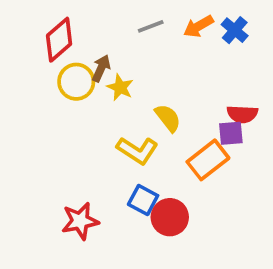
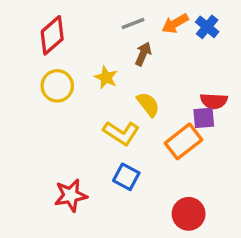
brown arrow: (101, 68) -> (143, 54), moved
yellow circle: (76, 82) -> (57, 86), moved
red circle: (170, 217) -> (189, 214), moved

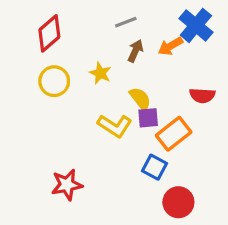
orange arrow: (175, 24) -> (170, 46), moved
blue cross: (207, 27) -> (196, 25), size x1.5
purple square: (204, 118) -> (148, 118), moved
blue square: (126, 177) -> (155, 167), moved

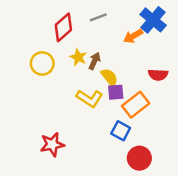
red diamond: (49, 33) -> (63, 27), moved
brown arrow: (135, 51) -> (95, 61), moved

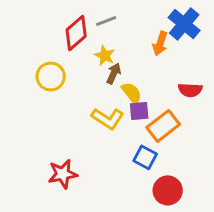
gray line: (98, 17) -> (106, 21), moved
orange arrow: (133, 36) -> (160, 43), turned -42
yellow star: (78, 57) -> (105, 55), moved

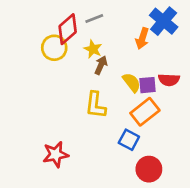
yellow circle: (51, 76) -> (54, 48), moved
yellow semicircle: (132, 93) -> (132, 82), moved
purple square: (139, 111) -> (148, 85), moved
yellow L-shape: (108, 118) -> (96, 105), turned 64

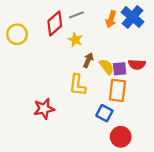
orange arrow: (142, 38) -> (111, 19), moved
yellow circle: (54, 48) -> (17, 34), moved
brown arrow: (101, 65) -> (88, 60), moved
orange rectangle: (145, 112) -> (117, 90), turned -45
red star: (56, 154) -> (44, 109), moved

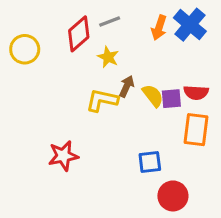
yellow L-shape: (77, 85) -> (102, 100), moved, turned 95
orange rectangle: (117, 90) -> (196, 130), moved
blue square: (104, 113) -> (150, 162), turned -35

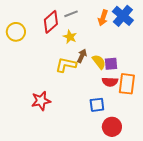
red semicircle: (196, 93) -> (110, 82), moved

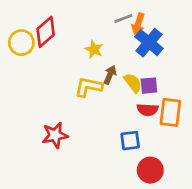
gray line: (71, 14) -> (123, 18), moved
blue cross: (123, 16) -> (149, 43), moved
red diamond: (51, 22) -> (46, 32), moved

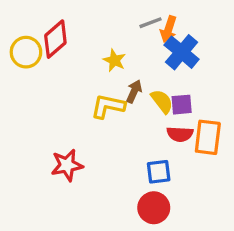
red circle: (150, 170) -> (154, 208), moved

